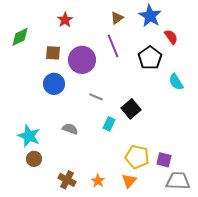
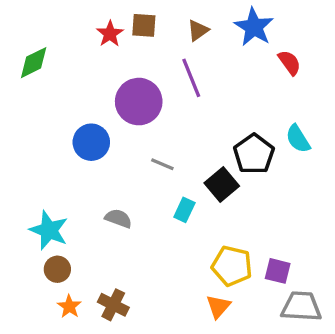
brown square: (53, 53) -> (144, 25), moved
black pentagon: (150, 58) -> (254, 154), moved
orange star: (98, 181) -> (69, 306), moved

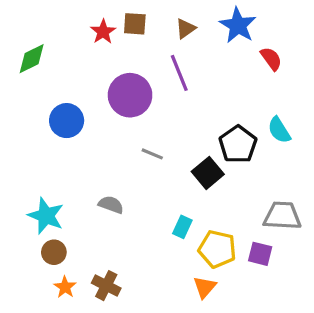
blue circle: (91, 142) -> (67, 121), moved
cyan rectangle: (184, 210) -> (182, 227), moved
gray trapezoid: (301, 306) -> (282, 216), moved

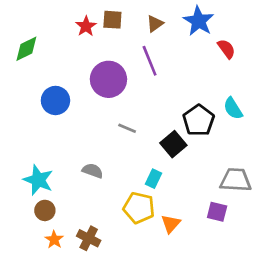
cyan rectangle: (182, 227) -> (154, 179), moved
yellow pentagon: (217, 249) -> (139, 208), moved
orange triangle: (205, 287) -> (171, 224), moved

